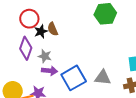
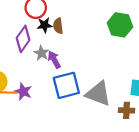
purple arrow: (50, 71) -> (54, 60), moved, turned -140
gray triangle: (103, 78) -> (98, 94), size x1.4

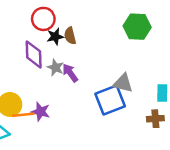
purple diamond: (23, 39) -> (34, 54), turned -30
blue square: (66, 85) -> (110, 100), moved
gray triangle: (98, 94) -> (123, 83), moved, size x0.7

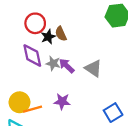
gray triangle: (123, 83) -> (93, 68), moved, turned 30
blue square: (110, 100) -> (113, 113), moved, size x0.7
purple star: (41, 112) -> (62, 101), moved

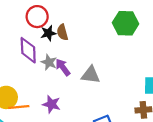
gray triangle: (93, 68) -> (91, 75), turned -36

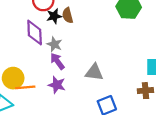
purple arrow: (63, 67) -> (57, 61), moved
gray triangle: (91, 75) -> (94, 72), moved

